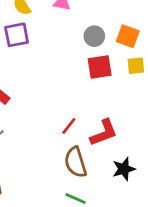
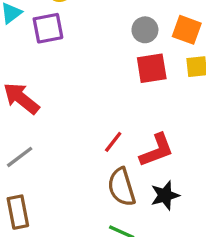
black star: (124, 169) -> (165, 195), moved

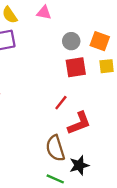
red line: (113, 142) -> (61, 103), moved
black star: (165, 195) -> (79, 165), moved

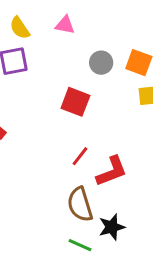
red square: (76, 67) -> (75, 102), moved, turned 30
red line: (61, 103) -> (80, 156), moved

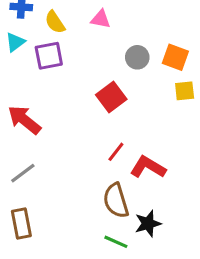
red square: (75, 102) -> (111, 97), turned 32
red L-shape: (112, 171) -> (148, 167), turned -128

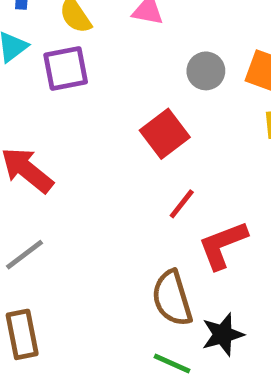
red line: (116, 152) -> (182, 204), moved
red L-shape: (148, 167) -> (223, 245), turned -52

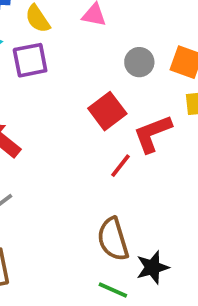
red L-shape: (223, 245) -> (153, 134), moved

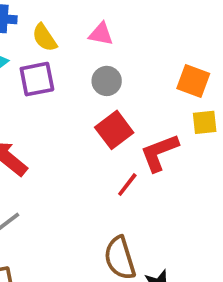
gray circle: (139, 62) -> (107, 81), moved

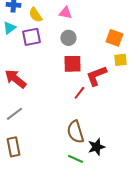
red square: (114, 130) -> (72, 64), turned 36

